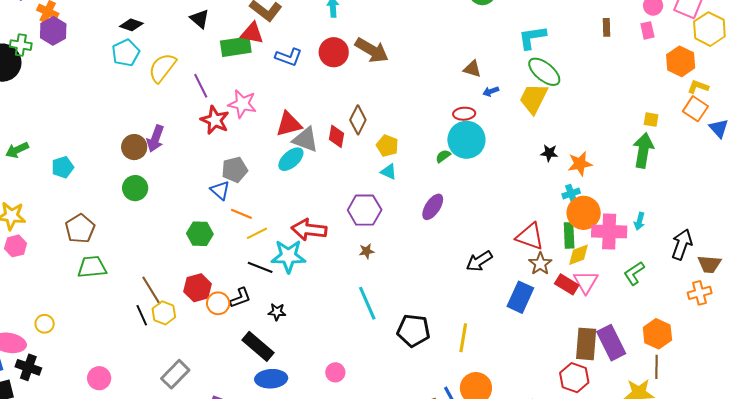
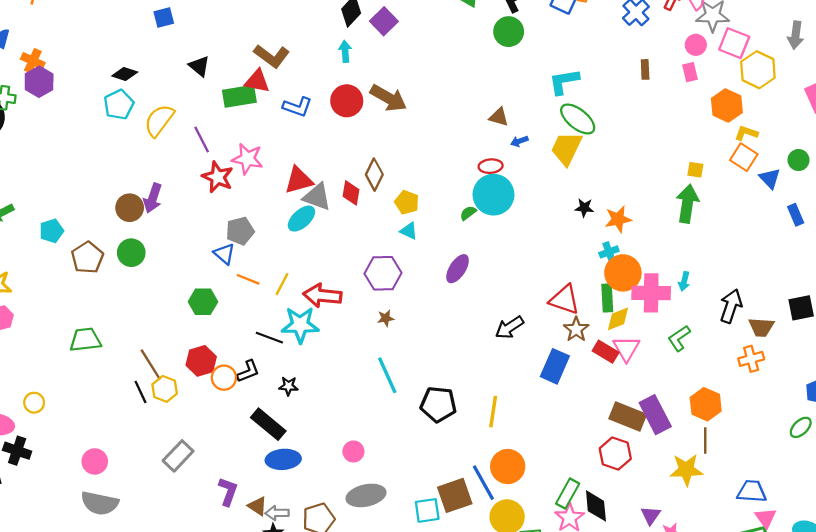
brown pentagon: (80, 229) -> (87, 258), moved
yellow line: (257, 233) -> (282, 284), moved, turned -35
brown rectangle: (586, 344) -> (628, 416), turned -72

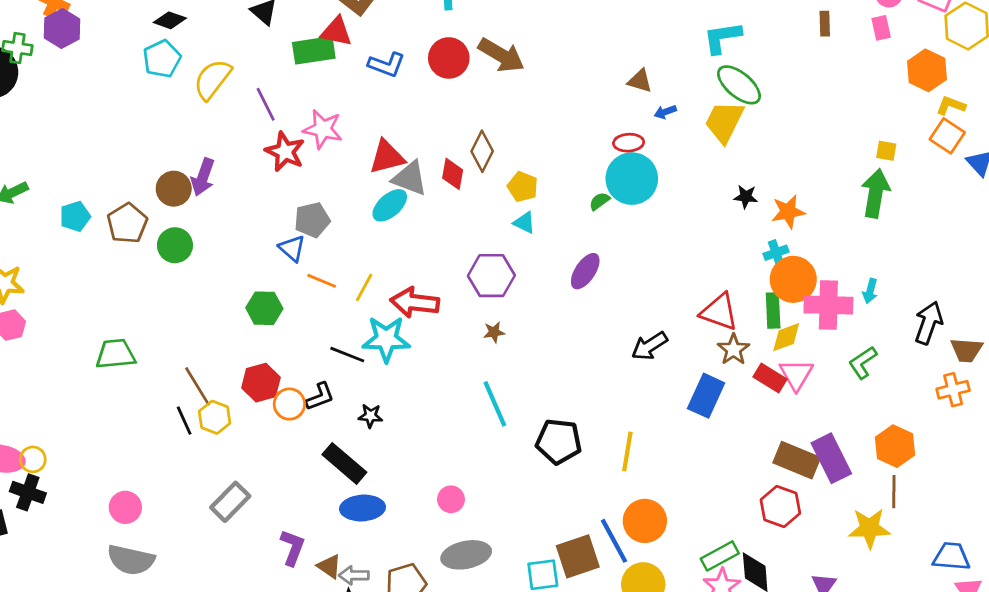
brown pentagon: (87, 258) -> (127, 223), moved
yellow circle: (34, 403) -> (33, 459), moved
green rectangle: (568, 494) -> (720, 556), turned 32

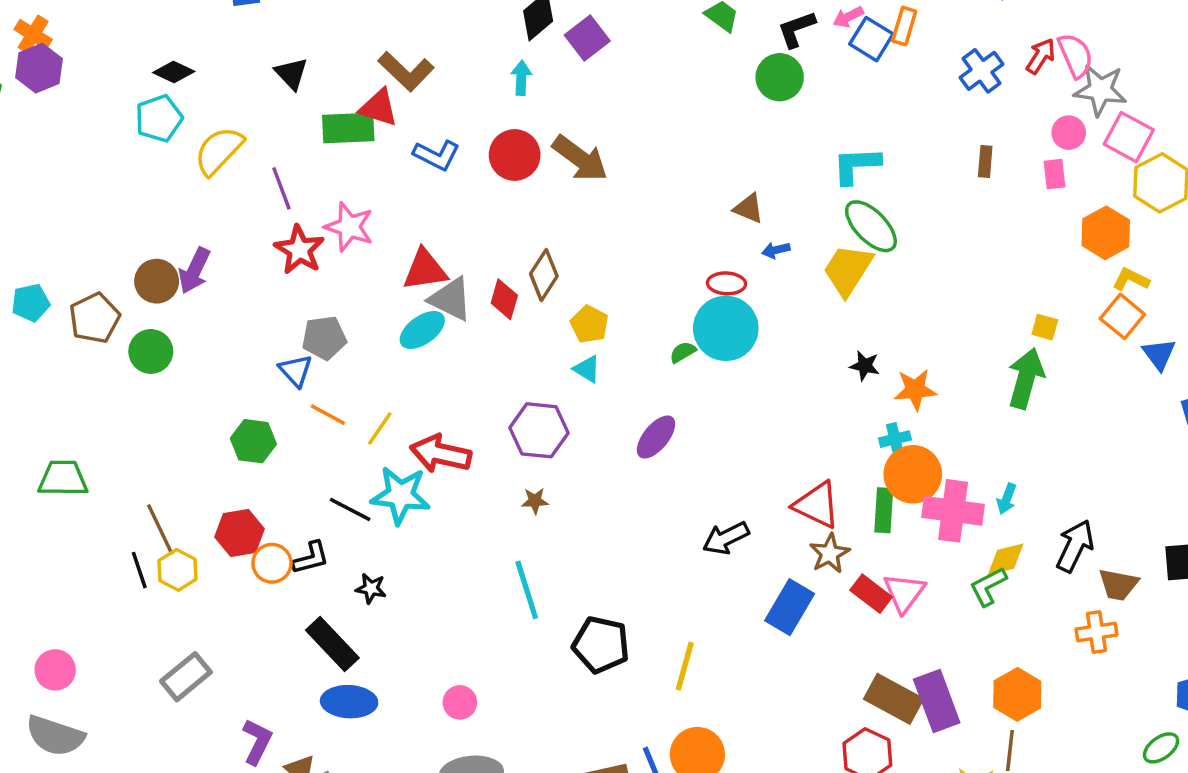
yellow diamond: (786, 337) -> (1006, 559), moved

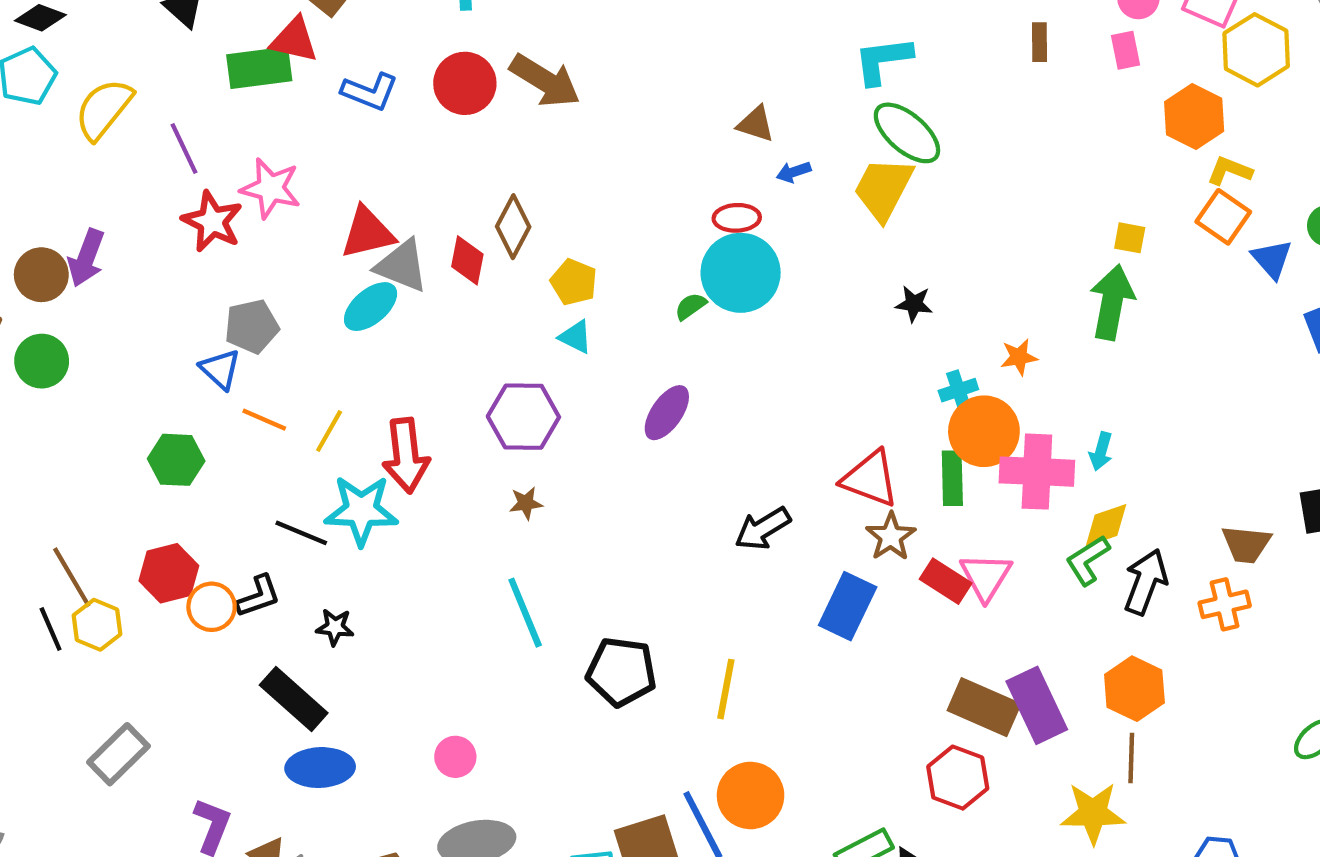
orange star: (915, 390) -> (1019, 357), moved, size x0.7
red arrow: (441, 454) -> (406, 456), turned -104
black arrow: (1075, 546) -> (1146, 582), moved

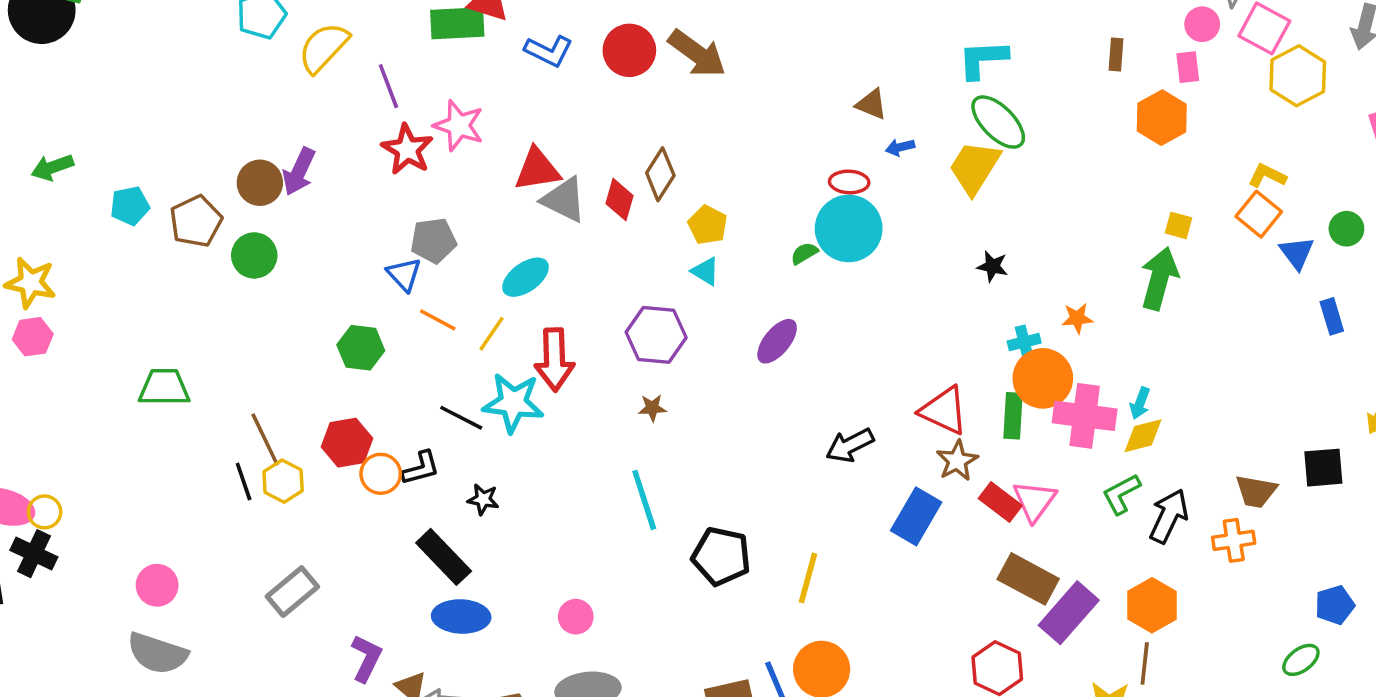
orange hexagon: (1194, 116) -> (1162, 118), moved
cyan ellipse: (371, 307) -> (526, 277), moved
yellow diamond: (1106, 525) -> (1143, 436), moved
purple rectangle: (1037, 705) -> (1069, 613), turned 62
brown rectangle: (984, 707) -> (1028, 579), moved

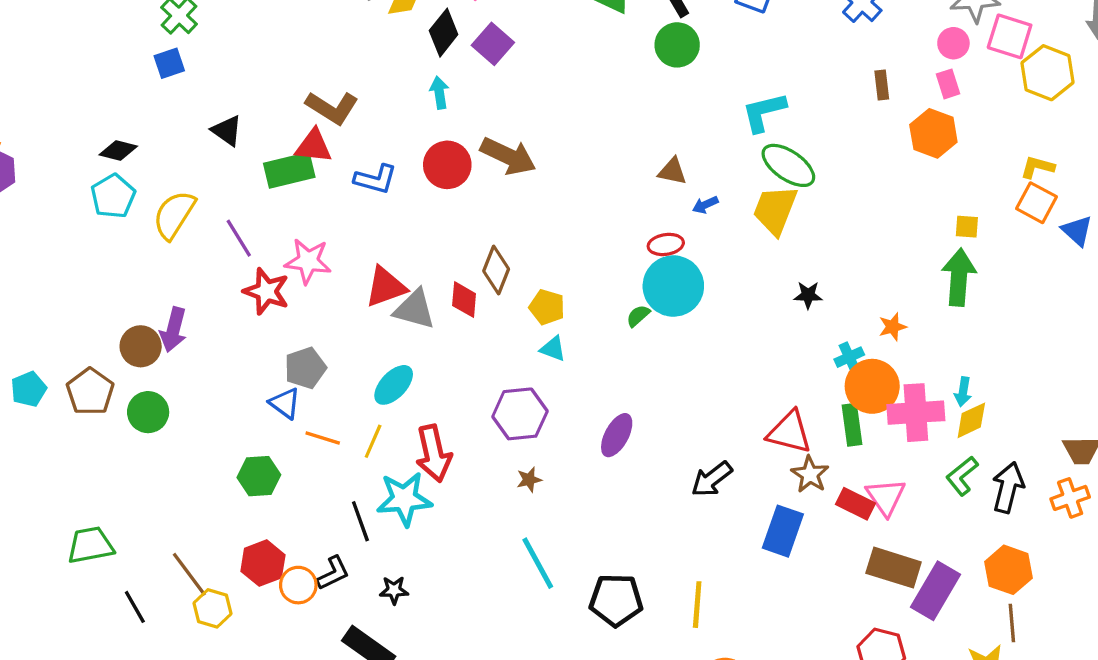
purple ellipse: (777, 341) -> (617, 435), moved
black line: (461, 418) -> (360, 521), turned 54
black line: (244, 482) -> (135, 607), moved

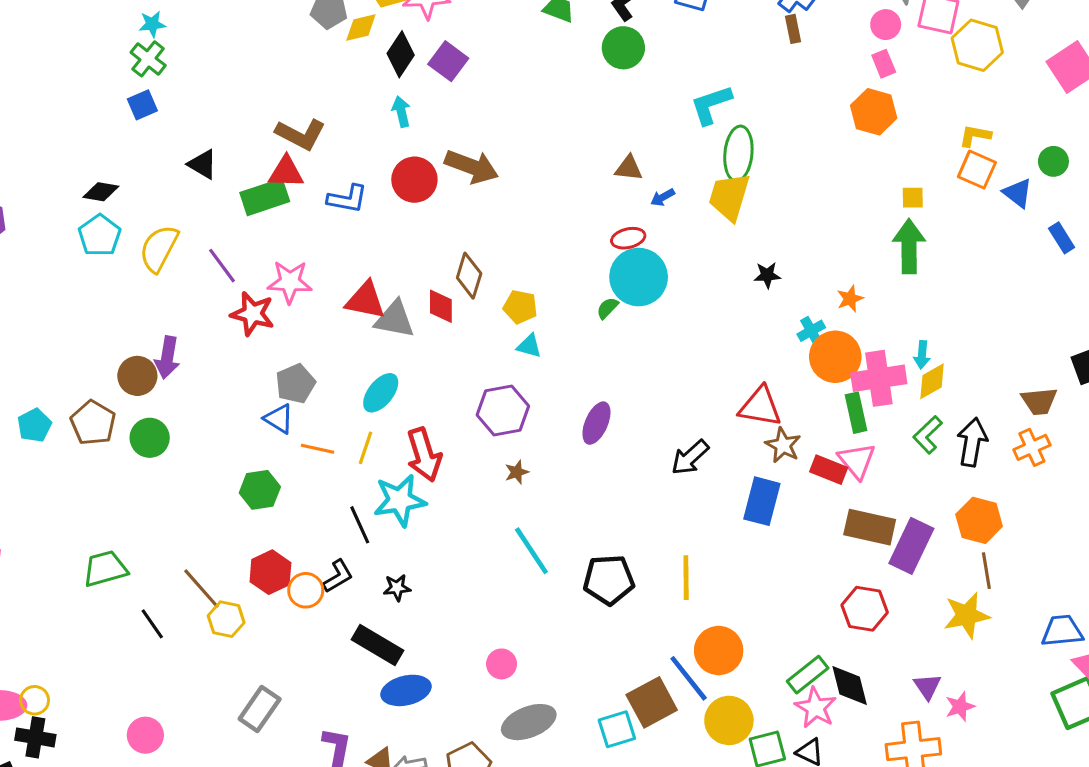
brown rectangle: (882, 85) -> (793, 29), moved
green ellipse: (788, 165) -> (738, 154), turned 66
red triangle: (386, 287) -> (365, 300), turned 36
green rectangle: (852, 425) -> (856, 413), moved

